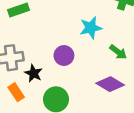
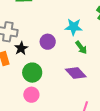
green arrow: (118, 52) -> (81, 47), moved

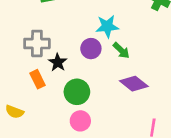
cyan star: (74, 27) -> (107, 26), moved
green arrow: (81, 47) -> (121, 50), moved

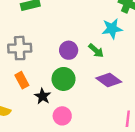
cyan star: (107, 26) -> (112, 29), moved
black star: (58, 62) -> (43, 96), moved
green circle: (77, 92) -> (64, 79), moved

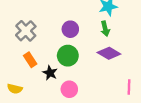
gray cross: (20, 48) -> (26, 31), turned -36
green arrow: (96, 51) -> (105, 29), moved, turned 40

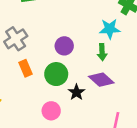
orange rectangle: (30, 60) -> (25, 68), moved
black star: (50, 73) -> (76, 92), moved

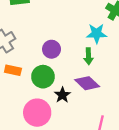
orange rectangle: (25, 68) -> (13, 70), turned -56
pink circle: (51, 111) -> (37, 113), size x1.5

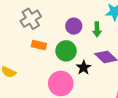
green arrow: (89, 56) -> (97, 29), moved

